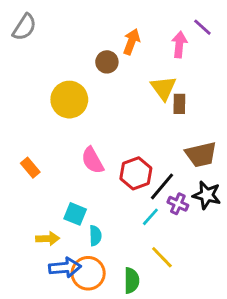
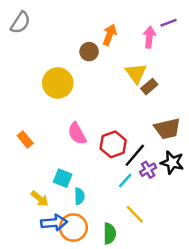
purple line: (202, 27) -> (169, 23), turned -63
brown rectangle: (179, 104) -> (149, 87), turned 49
purple cross: (178, 204) -> (148, 170), turned 35
yellow arrow: (48, 239) -> (40, 199), turned 42

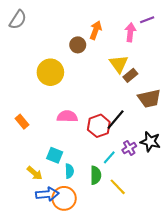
brown trapezoid: (167, 129) -> (149, 99), moved
pink semicircle: (77, 134) -> (67, 116), turned 120
black line: (135, 155) -> (116, 120), moved
green semicircle: (110, 234) -> (96, 175), moved

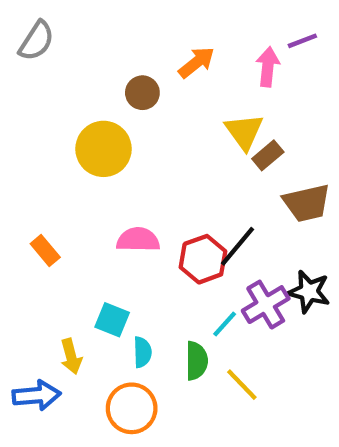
orange arrow: (96, 30) -> (196, 62), turned 30
brown circle: (78, 45) -> (142, 93), moved
purple cross: (129, 148) -> (266, 305), size x1.5
yellow arrow: (35, 173) -> (71, 356), turned 35
blue arrow: (47, 194) -> (36, 395), moved

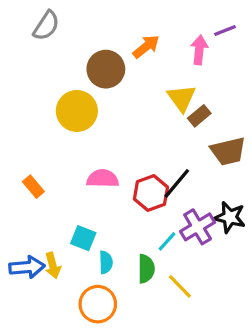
gray semicircle: (36, 41) -> (46, 26), moved
brown circle: (142, 93) -> (106, 69), size x1.5
blue arrow: (36, 395) -> (27, 267), moved

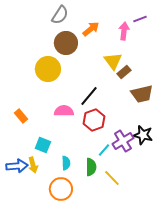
gray semicircle: (46, 26) -> (60, 15), moved
black line: (177, 183) -> (89, 96), moved
cyan square: (83, 238) -> (43, 145), moved

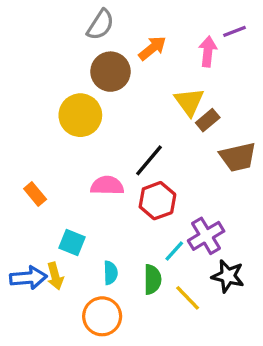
black star: (143, 135) -> (228, 276), moved

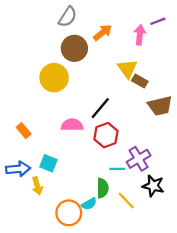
brown rectangle: (208, 120) -> (140, 81), turned 70
cyan line: (174, 251) -> (117, 169), turned 49
cyan semicircle: (110, 273) -> (89, 204), moved, turned 63
blue arrow: (28, 278) -> (18, 169), moved

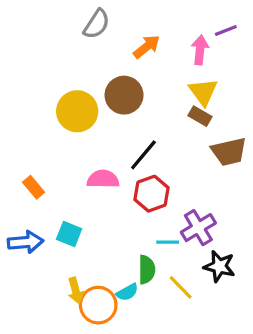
brown circle: (74, 48) -> (124, 95), moved
yellow triangle: (127, 69) -> (203, 92), moved
yellow arrow: (37, 186) -> (76, 291), moved

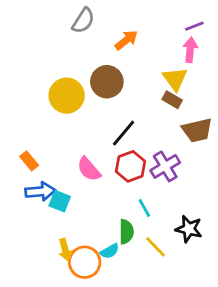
pink arrow: (200, 50) -> (190, 50), moved
pink semicircle: (103, 179) -> (89, 169), moved, turned -132
purple cross: (198, 228) -> (165, 166), moved
blue arrow: (25, 242) -> (40, 191), moved
cyan line: (168, 242) -> (144, 208), turned 60

